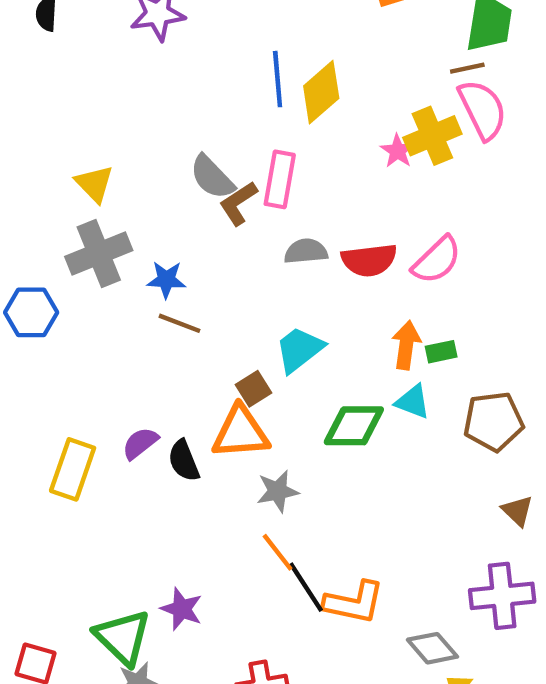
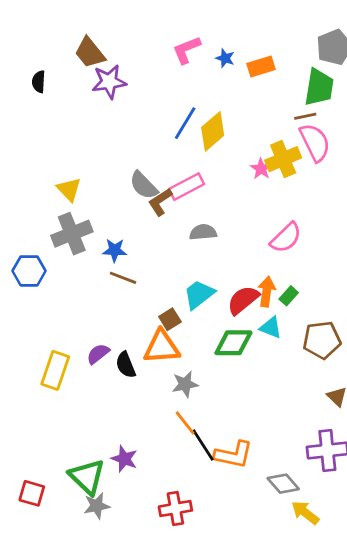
blue line: (278, 79) -> (185, 123), turned 36
pink rectangle: (280, 179) -> (186, 187), turned 52
red semicircle: (369, 260) -> (243, 300), moved, turned 148
green rectangle: (441, 352) -> (289, 296), turned -36

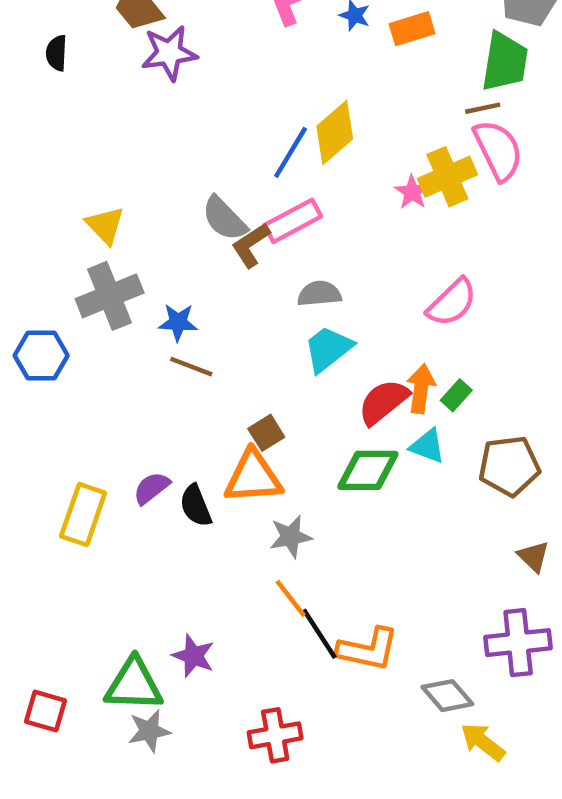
blue line: (185, 123) -> (291, 152), moved
cyan trapezoid: (199, 294) -> (328, 349), moved
green triangle: (87, 477) -> (134, 685), turned -42

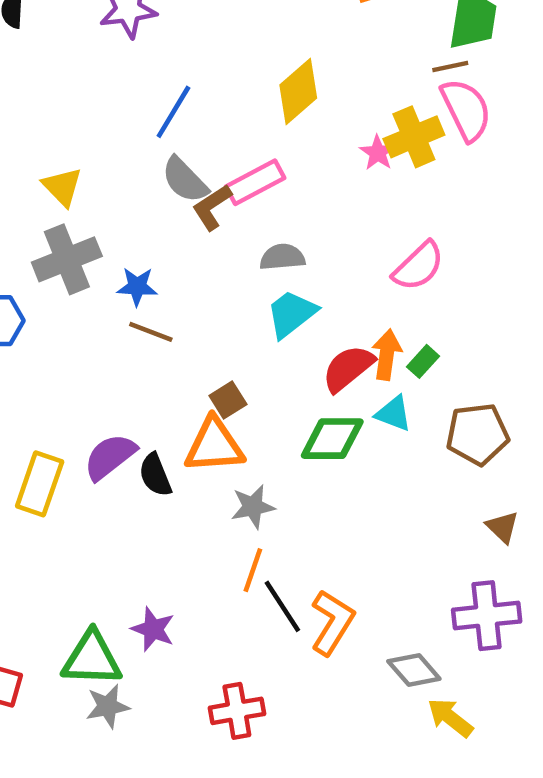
blue line: (291, 152) -> (173, 112), moved
purple semicircle: (151, 488) -> (110, 457), size x1.4
orange line: (291, 598) -> (253, 570), turned 57
orange L-shape: (368, 649) -> (332, 622), turned -70

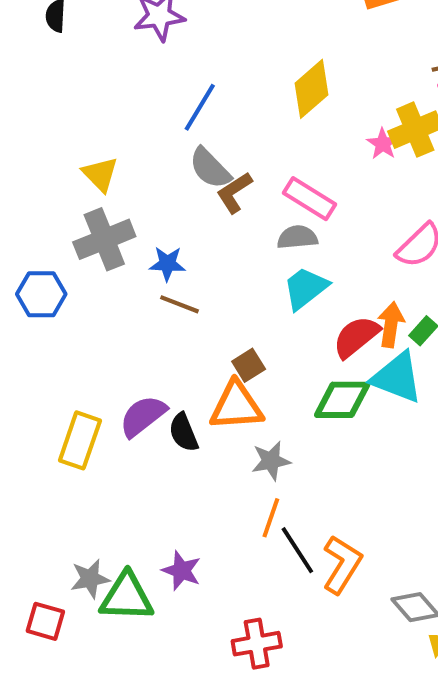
pink rectangle: (255, 182) -> (310, 199), moved, turned 60
cyan triangle: (394, 414) -> (397, 377), size x1.6
gray star: (108, 706) -> (90, 579), moved

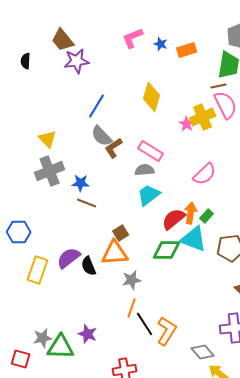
yellow diamond: (312, 89) -> (152, 97), turned -32
blue hexagon: (41, 294) -> (19, 232), moved

